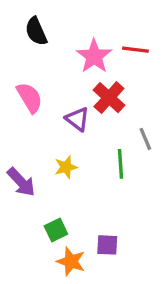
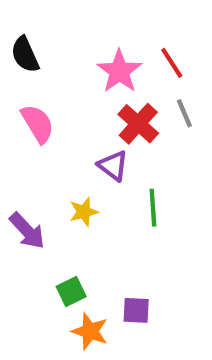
black semicircle: (36, 31) -> (25, 55), moved
red line: (135, 50) -> (172, 63), turned 50
purple triangle: (77, 119) -> (113, 166), moved
gray line: (145, 139) -> (184, 113), moved

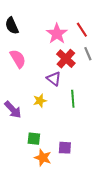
green square: (71, 292) -> (34, 139), turned 32

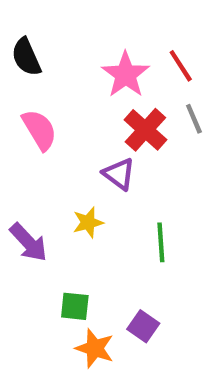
green line: (73, 99) -> (161, 242), moved
purple square: (65, 148) -> (143, 326), turned 32

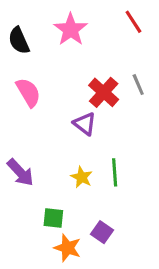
red line: (181, 66) -> (133, 22), moved
pink star: (126, 75) -> (71, 30), moved
yellow star: (88, 222) -> (82, 177), moved, turned -30

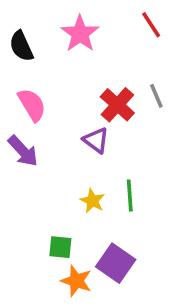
purple arrow: (20, 172) -> (23, 151), moved
purple square: (102, 232) -> (116, 263), size x1.5

